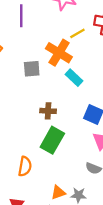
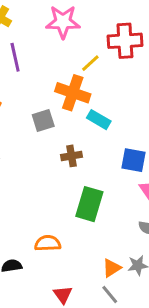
brown cross: (48, 111) -> (72, 156), moved
orange semicircle: (25, 166) -> (48, 243), moved, turned -90

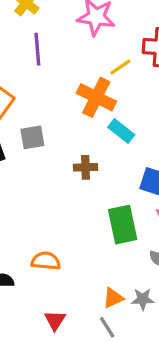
gray square: (43, 121) -> (32, 137), moved
green rectangle: (89, 204) -> (123, 225), moved, turned -36

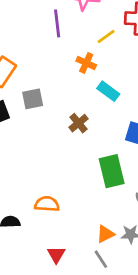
purple line: (37, 49) -> (57, 23), moved
orange cross: (96, 97) -> (86, 63), size x0.6
brown cross: (85, 167) -> (79, 123), turned -36

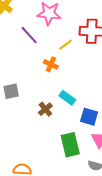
purple line: (57, 23) -> (29, 35), turned -36
cyan rectangle: (108, 91) -> (67, 98), moved

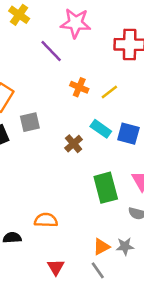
yellow line: (66, 45) -> (109, 92), moved
blue square: (89, 117) -> (128, 134), moved

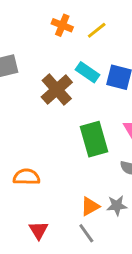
brown cross: (74, 144) -> (57, 90), size x1.5

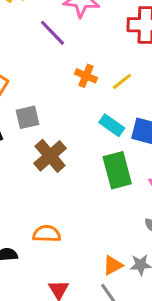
brown cross: (57, 90) -> (50, 156), moved
green rectangle: (94, 139) -> (117, 170), moved

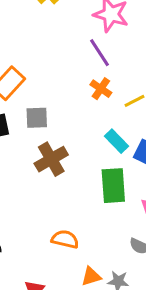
purple line: (53, 33) -> (99, 53), moved
orange semicircle: (47, 234) -> (65, 239), moved

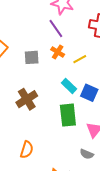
gray square: (37, 118) -> (32, 57), moved
orange semicircle: (65, 239) -> (27, 150), moved, turned 96

